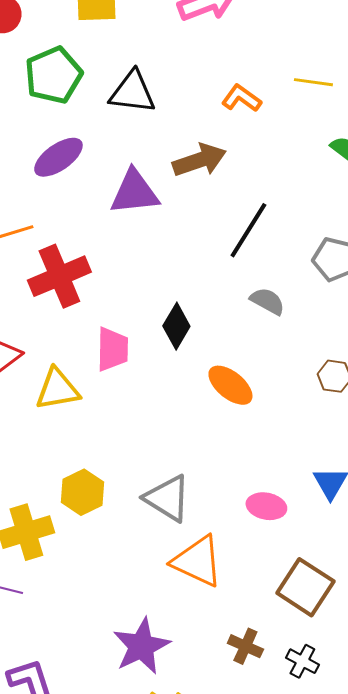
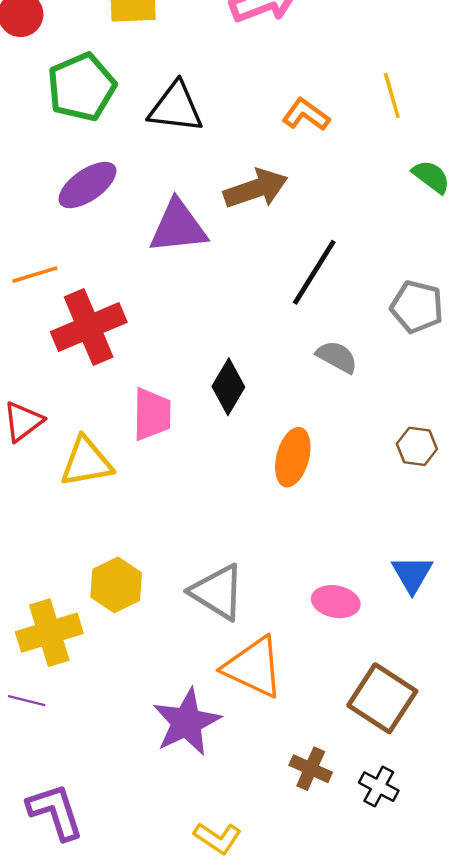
yellow line: (313, 82) -> (392, 95), turned 66
orange ellipse: (230, 385) -> (293, 457), turned 66
purple star: (141, 646) -> (187, 722), moved

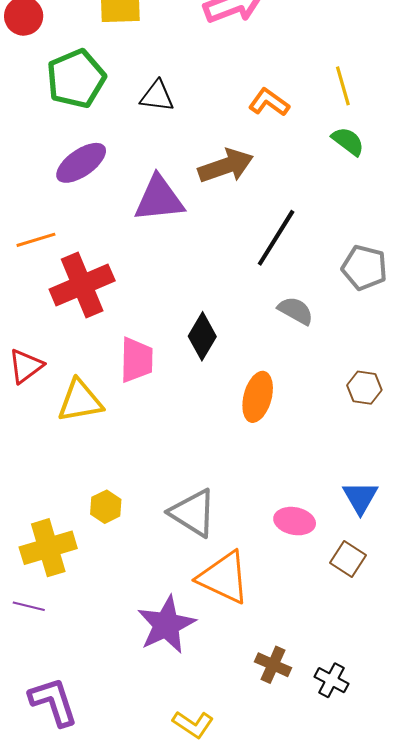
black triangle: (176, 107) -> (157, 96), size x0.7
green semicircle: (431, 177) -> (348, 141), moved
yellow hexagon: (116, 585) -> (106, 507), size x0.7
brown square: (382, 698) -> (348, 559), moved, size x0.6

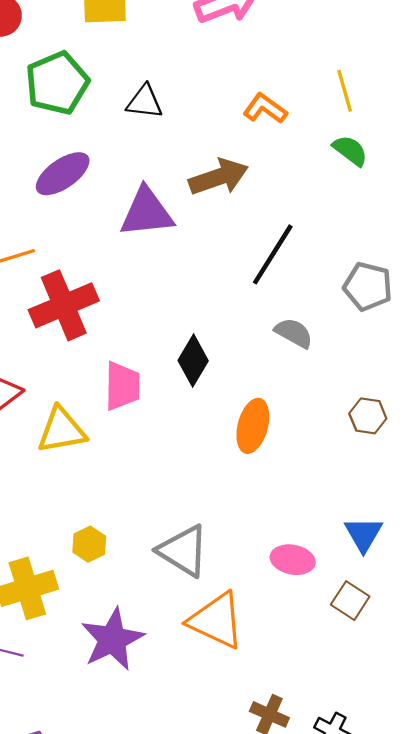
purple star: (166, 625) -> (112, 639), moved

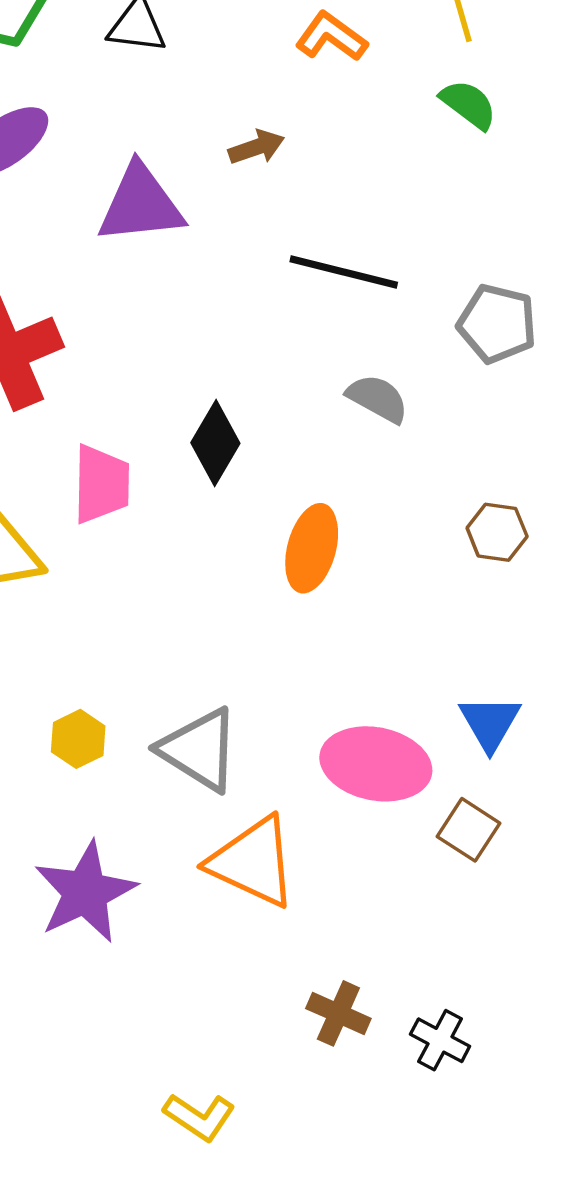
brown arrow: (219, 177) -> (256, 147), size x0.6
black line: (273, 254) -> (344, 272), turned 72
yellow hexagon: (89, 544) -> (78, 739), moved
pink ellipse: (293, 560) -> (376, 764), size x1.5

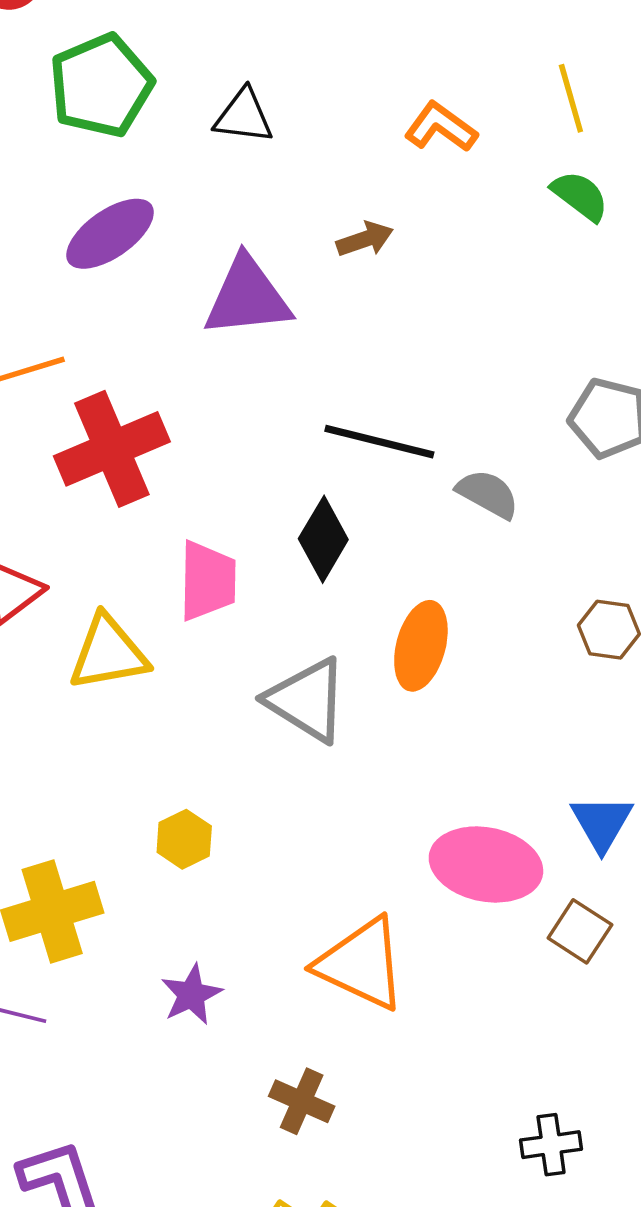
black line: (344, 272) -> (379, 442), moved
gray triangle: (199, 750) -> (307, 700), moved
purple star: (85, 892) -> (191, 995), size x0.6
brown cross: (338, 1013) -> (302, 1101), moved
black cross: (440, 1040) -> (551, 1145), turned -36

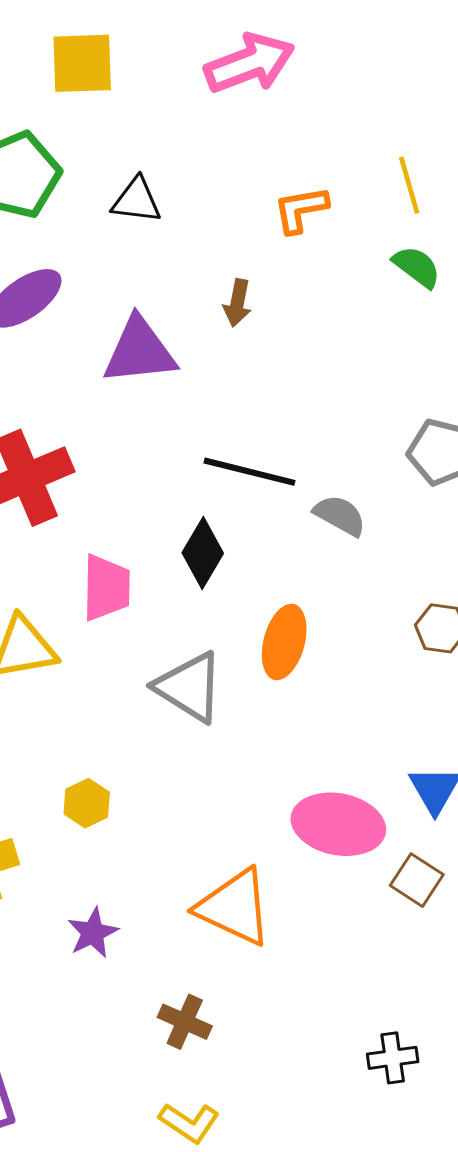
orange L-shape: (441, 127) -> (301, 209), turned -46
brown arrow: (365, 239) -> (237, 303), turned 120

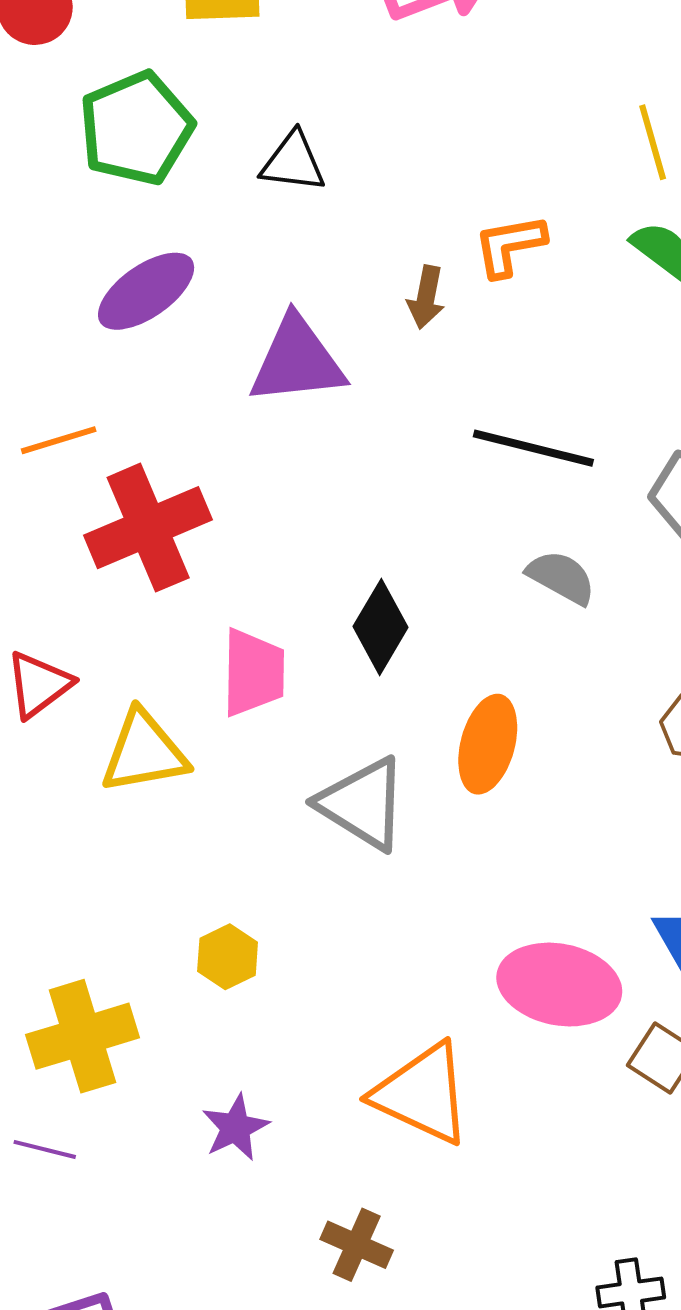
orange L-shape: (301, 209) -> (510, 246), moved
black line: (249, 472) -> (533, 448), moved

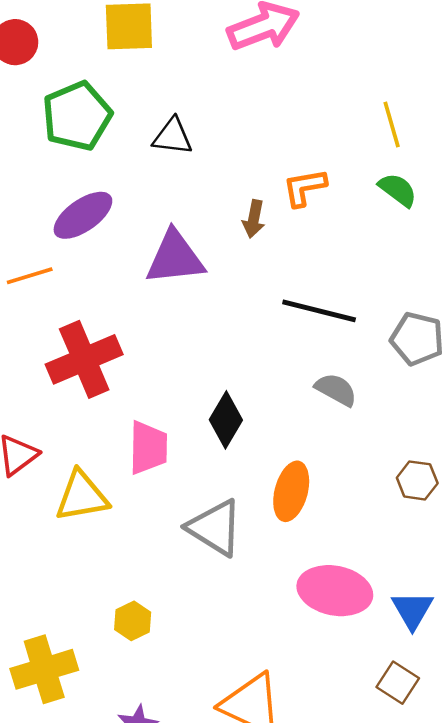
orange line: (59, 440) -> (30, 276), moved
pink ellipse: (559, 985) -> (335, 591), moved

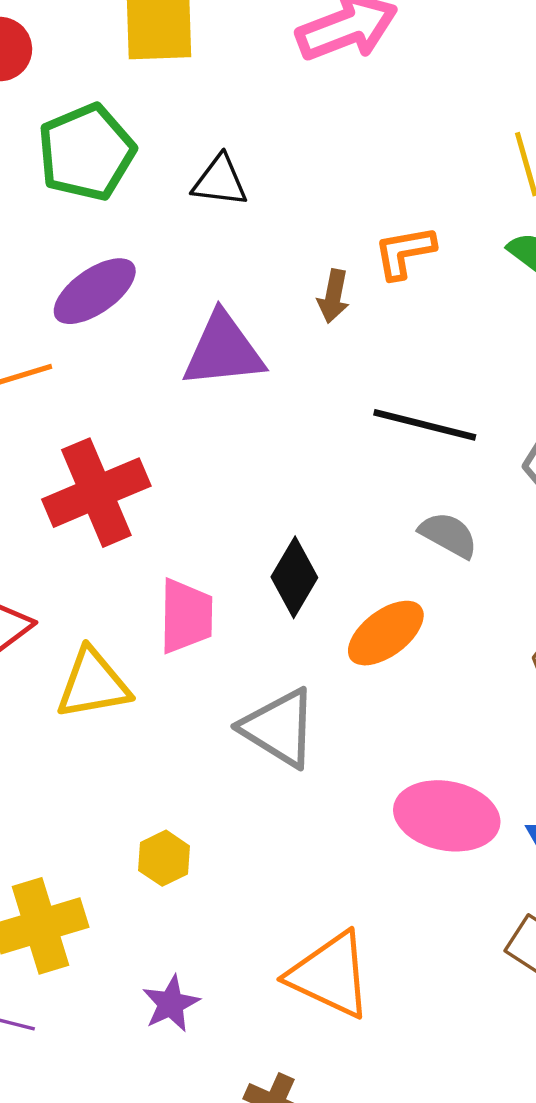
orange ellipse: (291, 491) -> (386, 633), moved, turned 38

